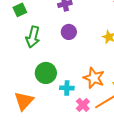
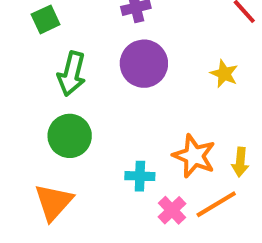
purple circle: (69, 32) -> (144, 64), size x1.5
green circle: (46, 73) -> (70, 136), moved

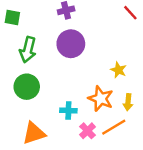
green square: (46, 19) -> (12, 18), turned 35
yellow star: (224, 74) -> (119, 70), moved
orange triangle: (54, 202) -> (34, 133), moved, turned 30

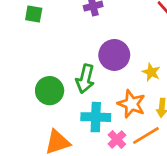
purple circle: (71, 44) -> (114, 55), moved
green arrow: (28, 50) -> (85, 79), moved
cyan cross: (68, 111) -> (96, 117), size x1.5

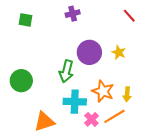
yellow star: (151, 72) -> (119, 52), moved
green circle: (50, 91) -> (21, 81), moved

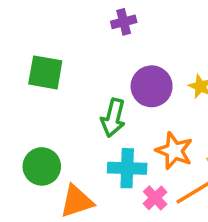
green square: (25, 20) -> (45, 72), moved, size x1.5
green circle: (21, 81) -> (42, 166), moved

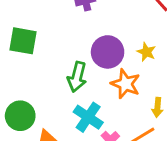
orange star: (174, 151) -> (126, 84), moved
cyan cross: (127, 168) -> (88, 117), turned 32

